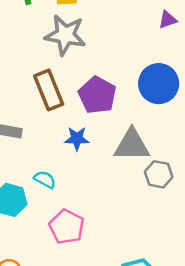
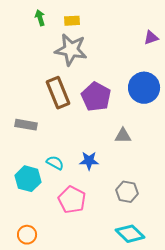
blue star: (77, 139) -> (89, 161), moved
gray triangle: (132, 145) -> (123, 136), size x0.6
gray hexagon: (159, 174) -> (127, 192), moved

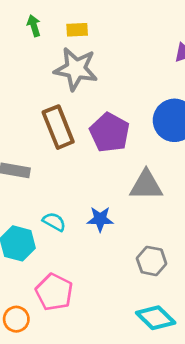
gray triangle: (123, 136) -> (146, 185), size x1.5
pink pentagon: (72, 200) -> (54, 292), moved

